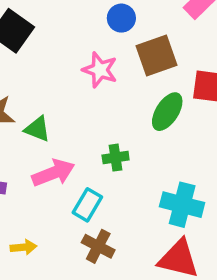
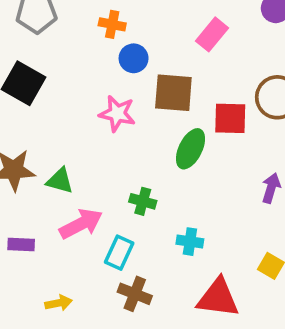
brown square: (156, 56) -> (173, 93), turned 30
green cross: (116, 158) -> (143, 201), turned 30
cyan cross: (182, 205) -> (190, 242), moved, size x0.6

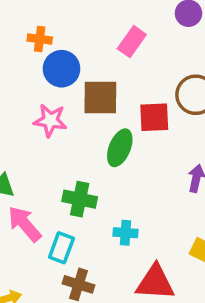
blue circle: (134, 58) -> (62, 69), size x1.4
green cross: (143, 201) -> (80, 199), size x1.4
pink arrow: (81, 224) -> (25, 224), turned -99

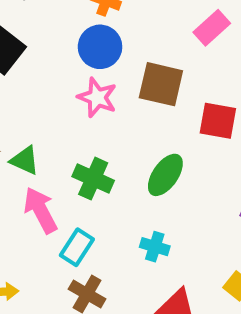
blue circle: (62, 69) -> (100, 47), moved
green ellipse: (120, 148) -> (165, 175), moved
green cross: (80, 199) -> (93, 179), moved

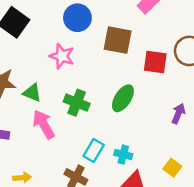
pink star: (97, 97) -> (62, 56), moved
cyan rectangle: (77, 247) -> (94, 151), moved
cyan cross: (155, 247) -> (123, 155), moved

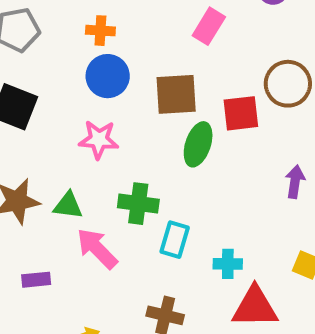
green ellipse: (123, 98) -> (198, 144), moved
cyan rectangle: (94, 151) -> (175, 240), moved

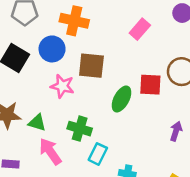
orange cross: (100, 31) -> (74, 21), size x1.6
blue circle: (108, 76) -> (52, 49), moved
brown square: (176, 94) -> (91, 66), moved

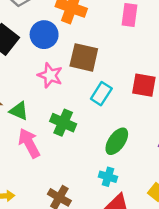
pink rectangle: (140, 29) -> (130, 15), moved, turned -40
green ellipse: (121, 99) -> (117, 141), moved
cyan rectangle: (98, 154) -> (101, 94), moved

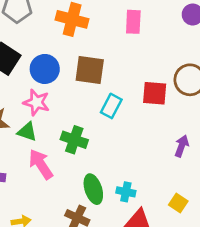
blue circle: (44, 35) -> (45, 69), moved
pink star: (50, 75) -> (36, 102), moved
green ellipse: (117, 141) -> (93, 189), moved, turned -48

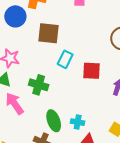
blue circle: (45, 69) -> (15, 16), moved
red square: (155, 93) -> (91, 71), moved

